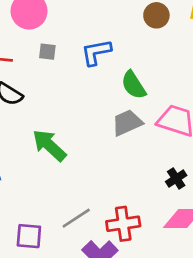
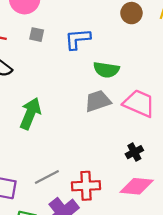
green semicircle: (134, 85) -> (106, 70), turned -55
green arrow: (49, 145) -> (30, 113), turned 64

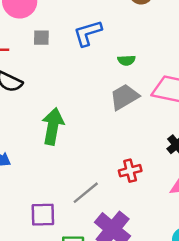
green semicircle: (106, 70) -> (126, 60), size x0.6
red cross: (86, 186) -> (130, 171), moved, size x0.7

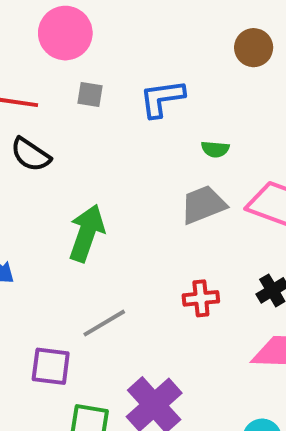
red cross: (130, 171) -> (201, 298), moved
gray line: (86, 193) -> (104, 323), moved

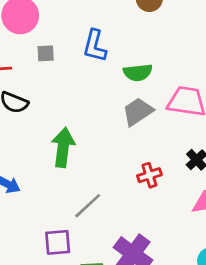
blue L-shape: (162, 98) -> (95, 46), turned -56
green semicircle: (215, 149) -> (138, 73), size x1.5

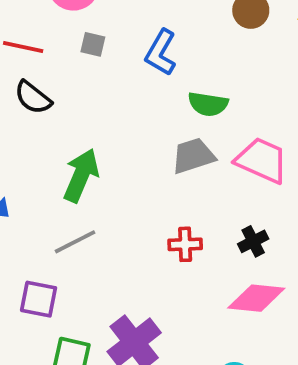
gray line: (88, 206) -> (75, 242), moved

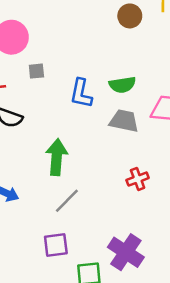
blue L-shape: (161, 53) -> (81, 93), moved
gray trapezoid: (193, 156) -> (124, 121), turned 48

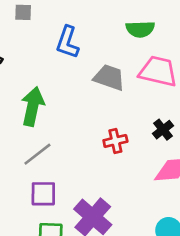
green semicircle: (122, 85) -> (140, 29), moved
purple square: (56, 245) -> (43, 194), moved

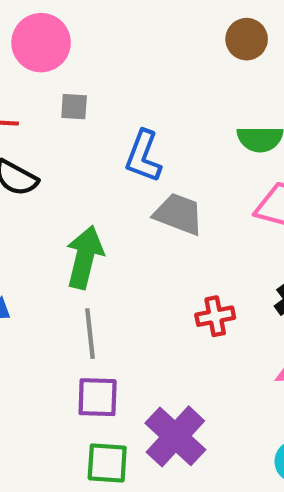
gray trapezoid: (109, 77) -> (178, 214), moved
gray line: (37, 154) -> (90, 334), turned -60

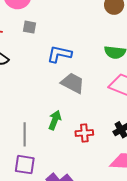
blue L-shape: (143, 156) -> (59, 54), turned 75
green arrow: (85, 257) -> (55, 120), moved, size x0.7

